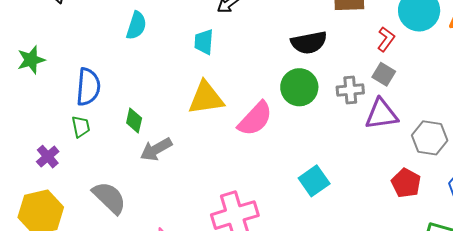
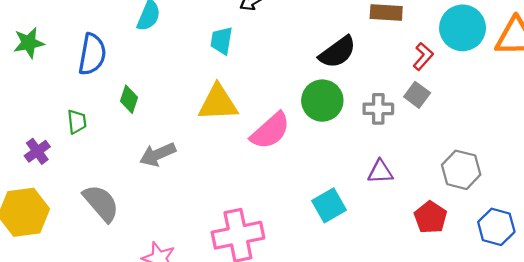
black semicircle: (309, 43) -> (337, 52), turned -30
blue semicircle: (88, 87) -> (92, 54), moved
purple triangle: (381, 114) -> (380, 172), moved, size x0.7
green diamond: (134, 121) -> (129, 99), moved

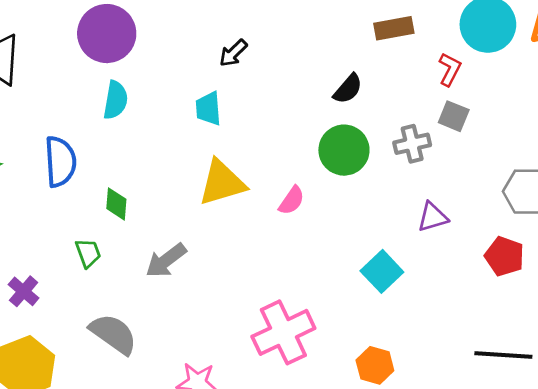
black semicircle: (337, 52) -> (348, 89), size x0.7
green trapezoid: (77, 122) -> (88, 253), moved
pink semicircle: (270, 131) -> (292, 201), size x0.6

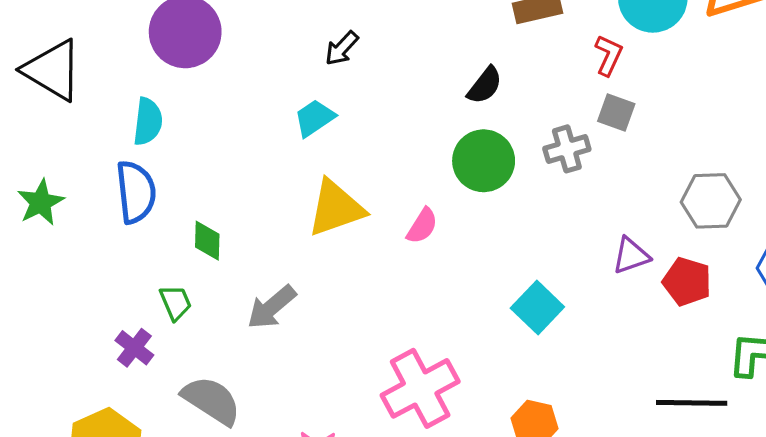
cyan semicircle: (116, 100) -> (148, 122), moved
cyan trapezoid: (208, 109) -> (314, 118), turned 63
purple triangle: (433, 217) -> (631, 256), moved
purple cross: (24, 291) -> (134, 348), moved

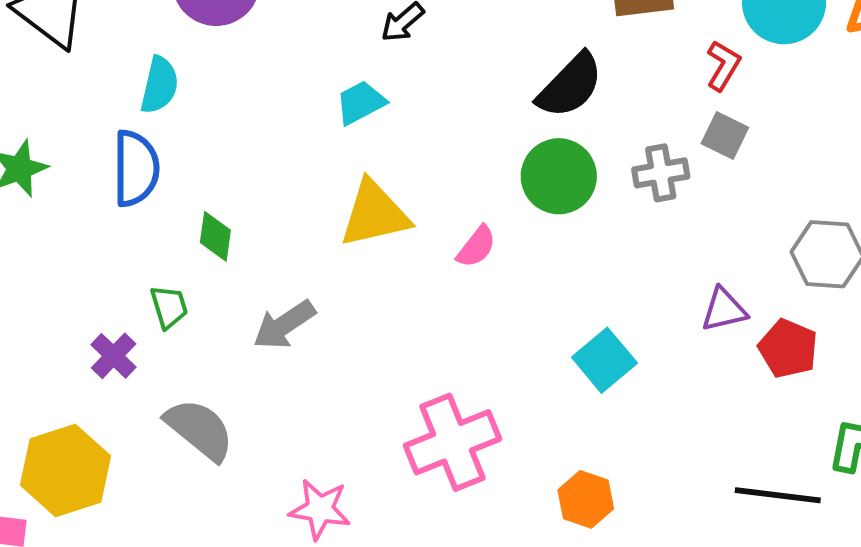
black semicircle: (485, 85) -> (570, 86), size x1.5

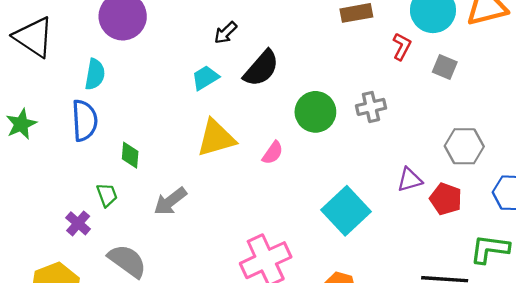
black semicircle: (570, 86) -> (261, 68), moved
gray square: (725, 136) -> (445, 67), moved
cyan square: (604, 360) -> (346, 211), size x1.4

